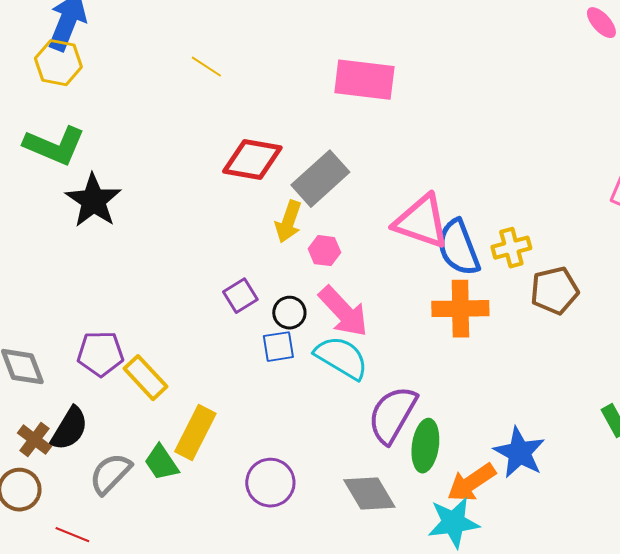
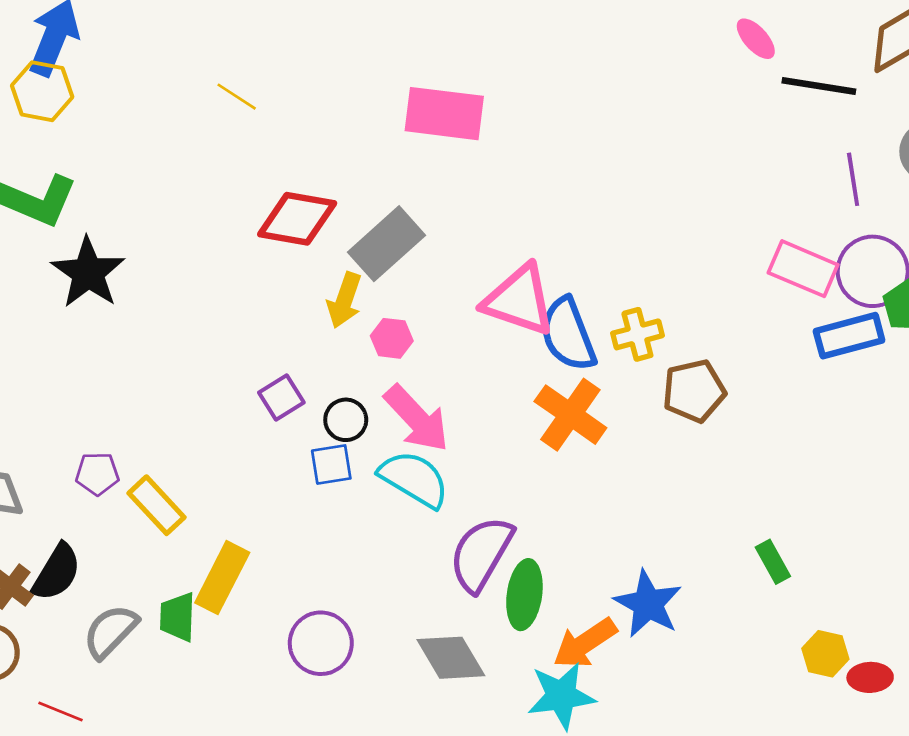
orange cross: (460, 309) -> (570, 415), turned 36
purple pentagon: (100, 354) -> (97, 474), size x0.7
green trapezoid: (161, 463) -> (178, 617), turned 36

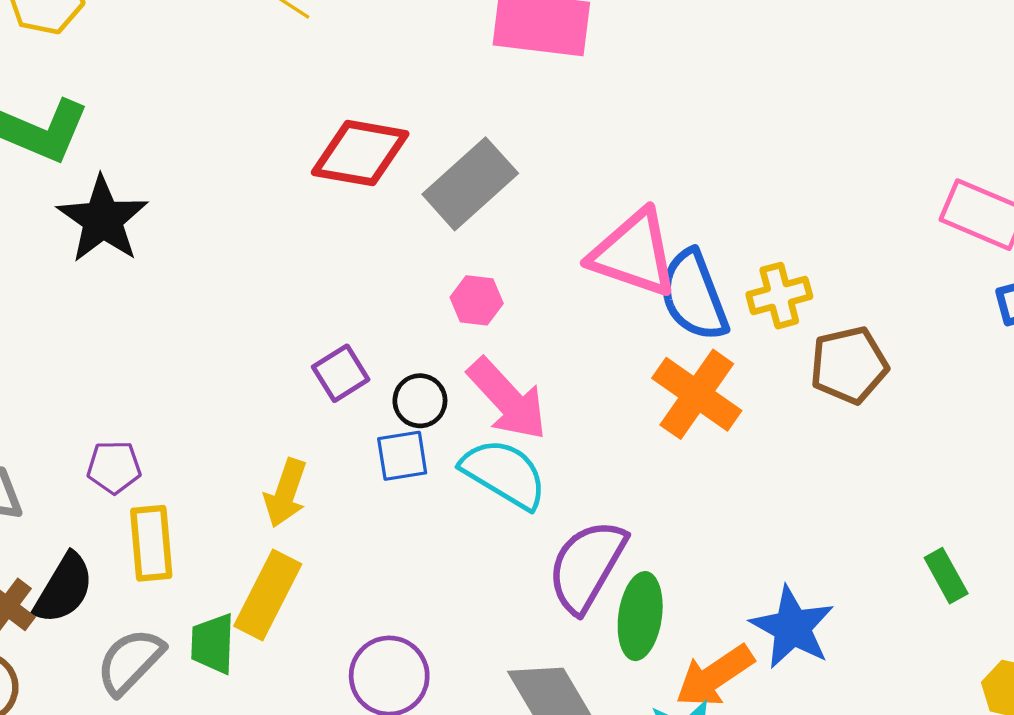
yellow arrow: (344, 300) -> (286, 493), moved
yellow rectangle: (156, 505) -> (151, 543), moved, turned 38

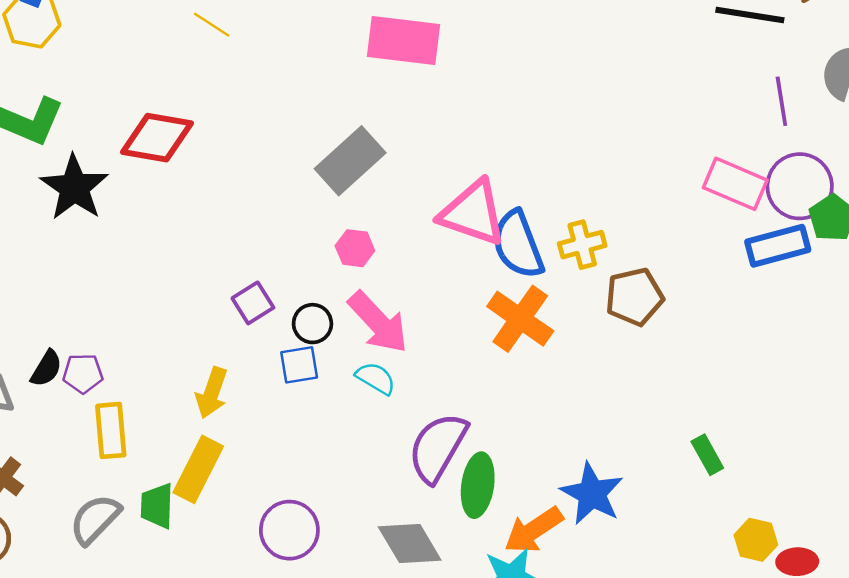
red diamond: (360, 153) -> (157, 138), moved
cyan semicircle: (504, 474) -> (376, 378), size x0.6
black semicircle: (64, 589) -> (46, 369), moved, size x0.7

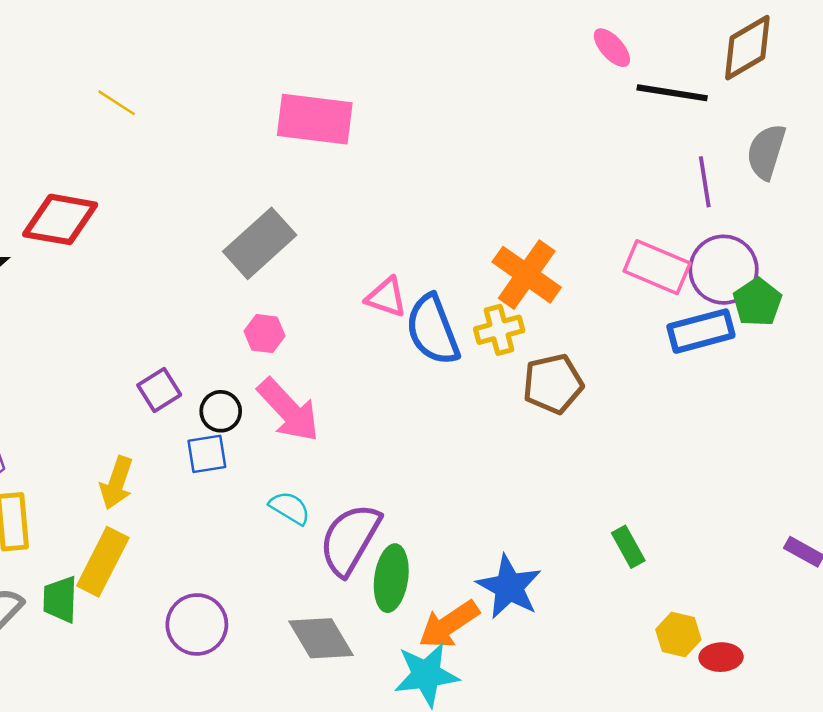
pink triangle: (473, 213) -> (386, 297), size x0.6
orange cross: (520, 319) -> (527, 275), moved
cyan semicircle: (376, 378) -> (290, 508), moved

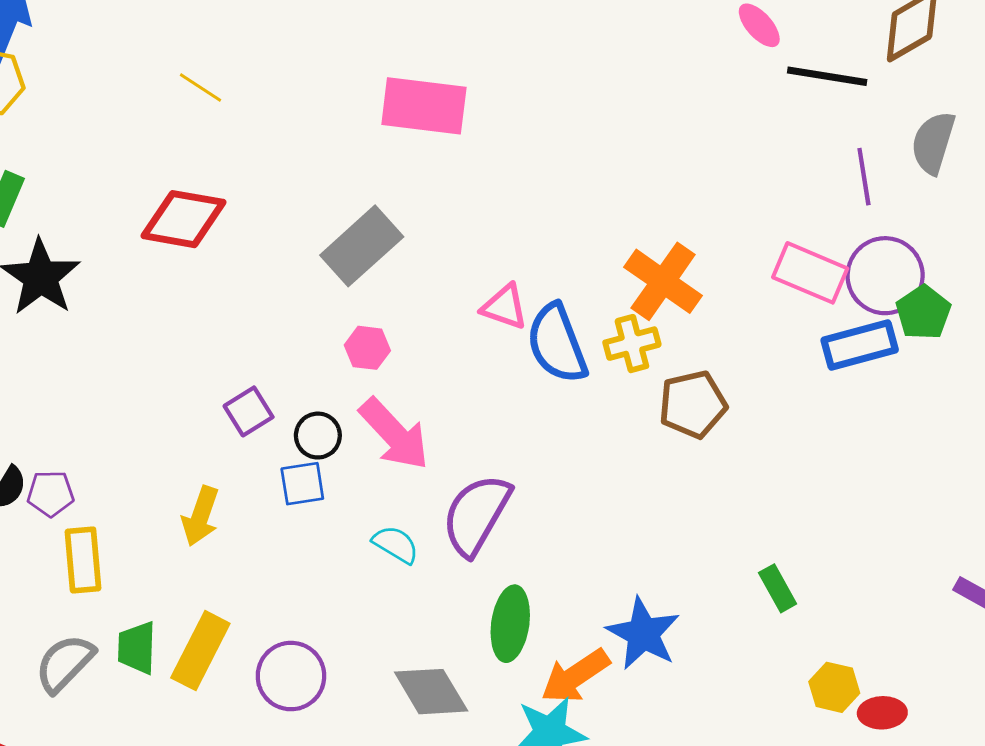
red diamond: (60, 219) -> (183, 219), moved
purple semicircle: (350, 539) -> (476, 515), moved
yellow rectangle: (103, 562) -> (200, 651), moved

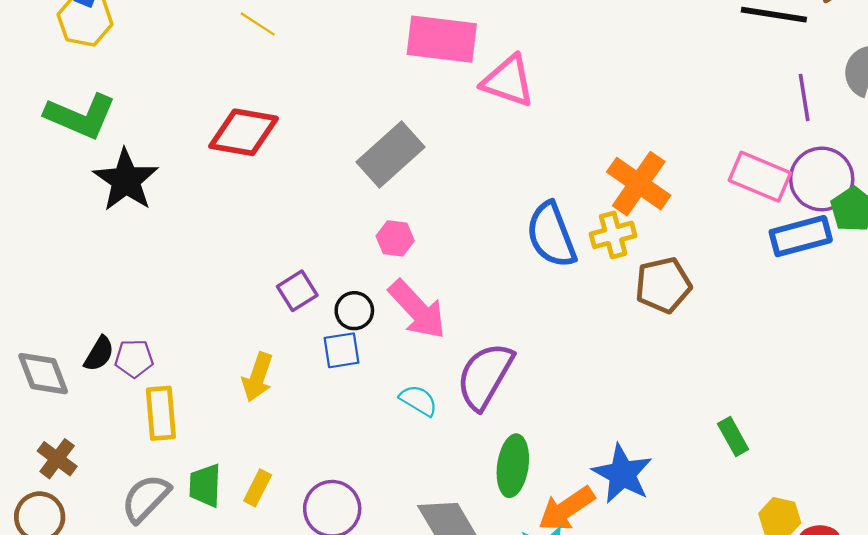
pink triangle: (505, 307) -> (508, 81), moved, size x1.4
yellow rectangle: (200, 651) -> (258, 488), size x0.6

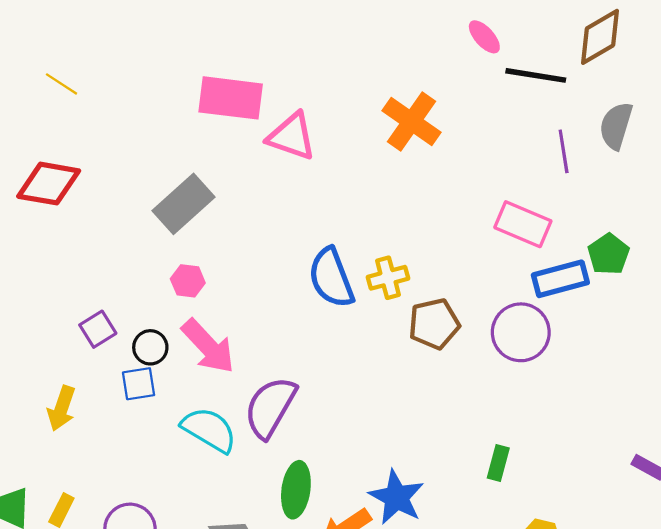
purple circle: (822, 179) -> (521, 332), moved
orange cross: (639, 184) -> (412, 121), moved
cyan semicircle: (418, 400) -> (209, 430), size x1.6
green rectangle: (733, 437) -> (498, 463), turned 44

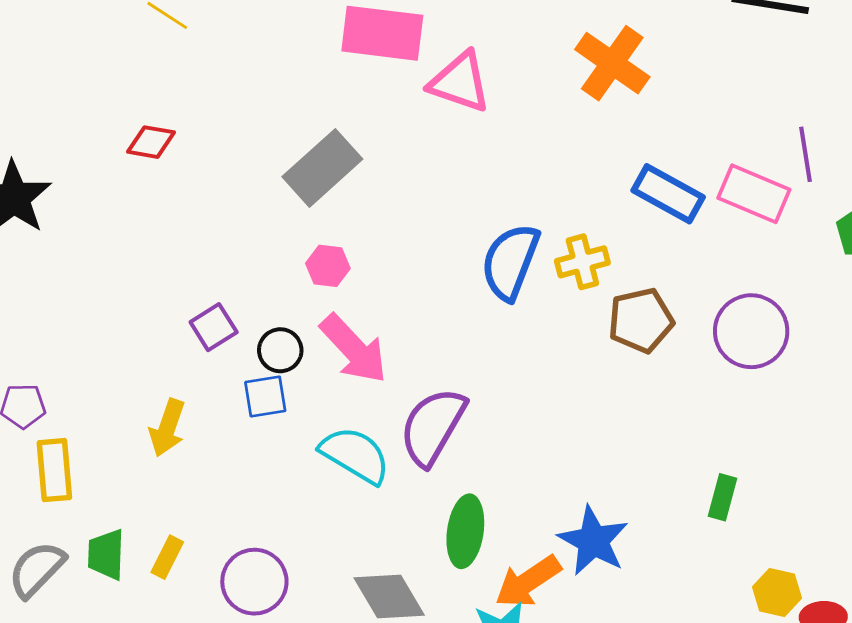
purple line: (564, 151) -> (806, 154), moved
red diamond: (49, 184) -> (151, 142), size x0.6
blue semicircle: (331, 278) -> (510, 262), turned 42
blue rectangle: (560, 279) -> (668, 194), moved, turned 44

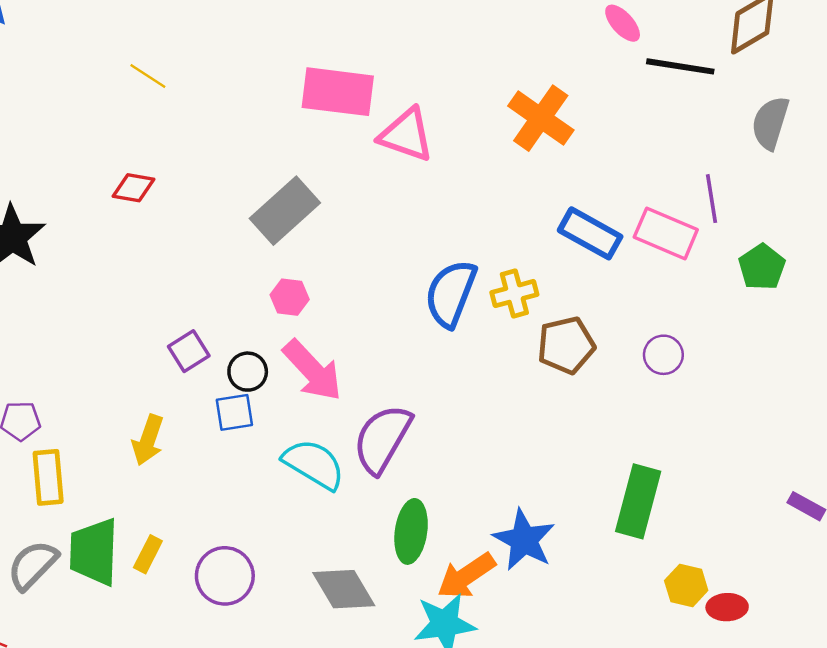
purple circle: (751, 331) -> (663, 355), size x0.6
green rectangle: (723, 497) -> (638, 501), size x1.8
green trapezoid: (106, 554) -> (94, 552), size x1.5

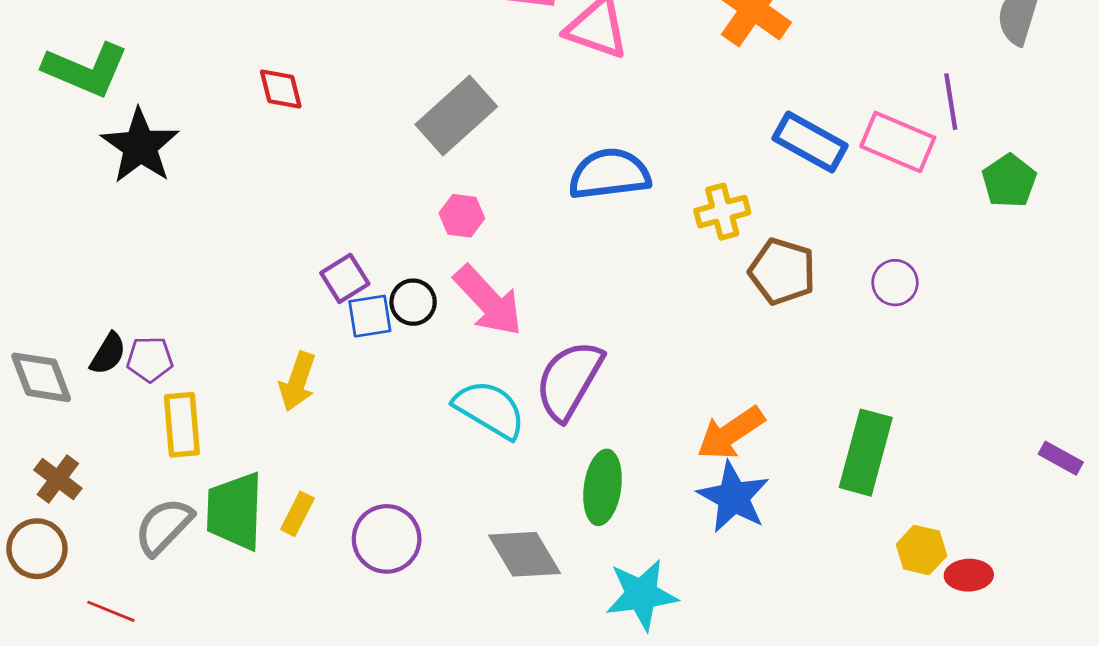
red diamond: (133, 188) -> (281, 89), turned 66
blue semicircle: (451, 294) -> (609, 174), moved, turned 62
brown pentagon: (566, 345) -> (782, 271), turned 30
blue square: (234, 412) -> (370, 316), moved
orange arrow: (466, 576) -> (731, 433), moved

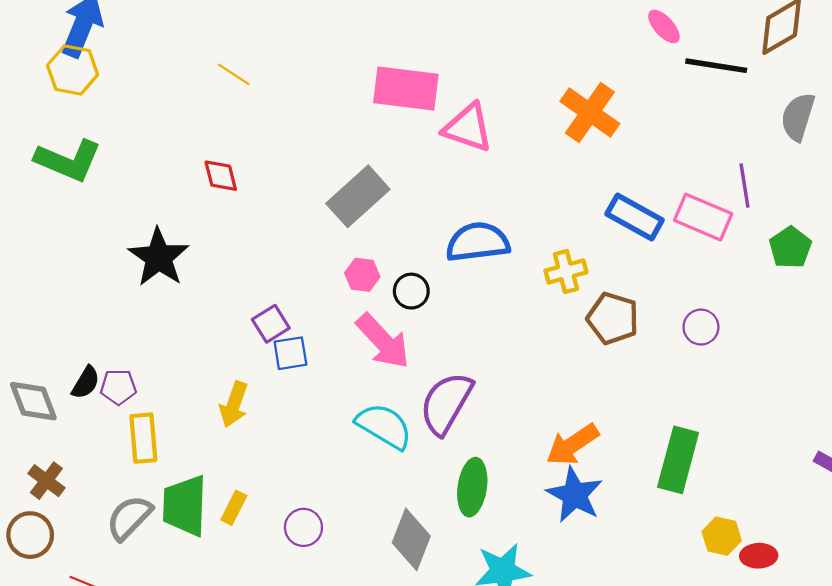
black star: (140, 146) -> (159, 257), moved
black circle: (413, 302) -> (411, 291), moved
purple circle: (387, 539) -> (303, 527), size x0.7
gray diamond: (524, 554) -> (411, 539), turned 52

